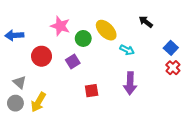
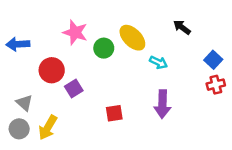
purple square: (73, 61) -> (74, 88), moved
red cross: (173, 68) -> (216, 85), turned 32

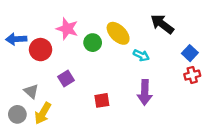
black arrow: (182, 27) -> (162, 24), size x1.5
red circle: (52, 70) -> (41, 50), moved
gray triangle: (24, 103) -> (31, 91), moved

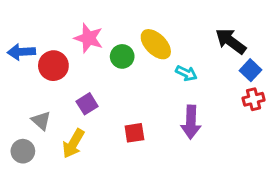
black arrow: (162, 24) -> (231, 41), moved
yellow arrow: (43, 113) -> (73, 144), moved

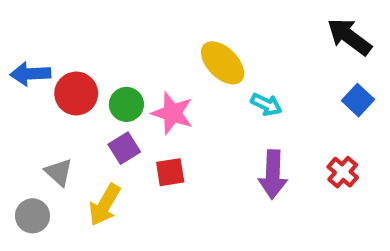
pink star: (89, 38) -> (172, 113), moved
black arrow: (231, 41) -> (349, 37), moved
green circle: (122, 56) -> (126, 104), moved
red cross: (254, 99) -> (343, 172), moved, turned -35
red square: (134, 133) -> (170, 172), moved

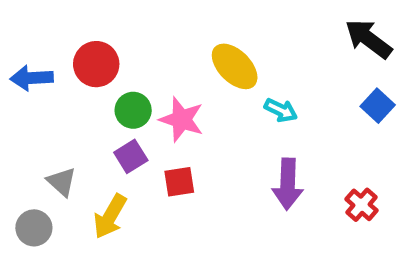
red circle: (76, 93) -> (96, 64), moved
red cross: (343, 172) -> (361, 205), moved

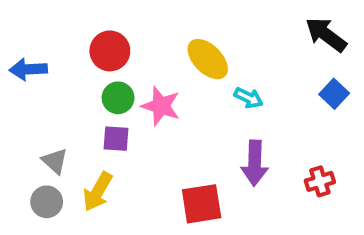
red circle: (96, 64) -> (110, 51), moved
purple square: (131, 156) -> (116, 139), turned 36
red square: (179, 182) -> (202, 204), moved, size x1.5
red cross: (361, 205) -> (320, 181), turned 32
gray circle: (34, 228) -> (47, 202), moved

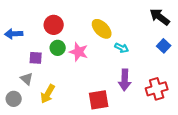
purple square: (116, 139) -> (36, 58), moved
red cross: (320, 181) -> (157, 89), size x1.5
gray circle: (47, 202) -> (14, 99), moved

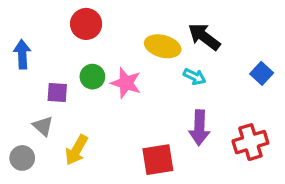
black arrow: (160, 17) -> (204, 37), moved
red circle: (54, 25) -> (86, 24), moved
yellow ellipse: (102, 29) -> (163, 46), turned -30
blue arrow: (14, 34) -> (22, 54), turned 90

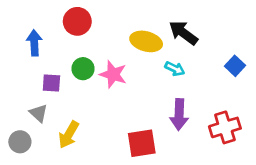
blue arrow: (22, 54) -> (34, 43), moved

